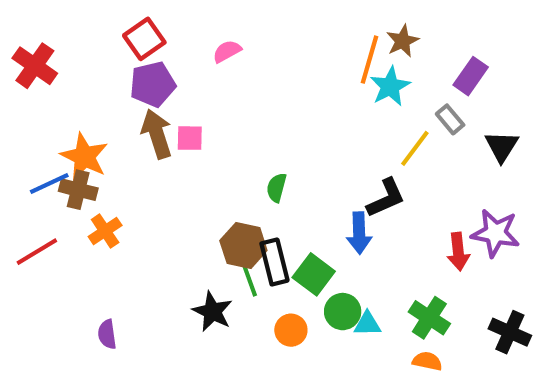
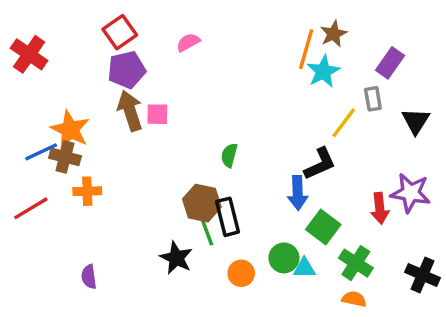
gray rectangle: (450, 119) -> (373, 99), turned 30
orange cross: (105, 231) -> (87, 191), turned 32
green square: (314, 274) -> (323, 227), moved

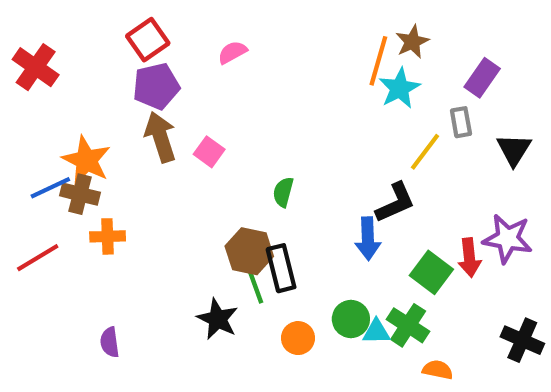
pink square: (157, 114) -> (209, 152), moved, turned 35
green square: (323, 227) -> (431, 272), moved
green cross: (356, 263) -> (408, 325), moved

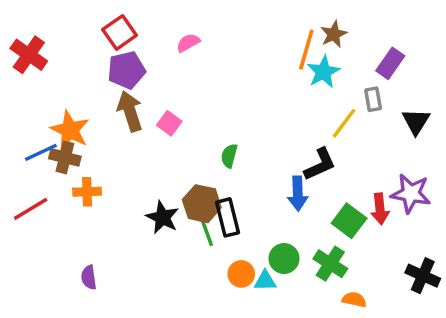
black star: (218, 319) -> (162, 217), moved
cyan triangle: (376, 332) -> (265, 281), moved

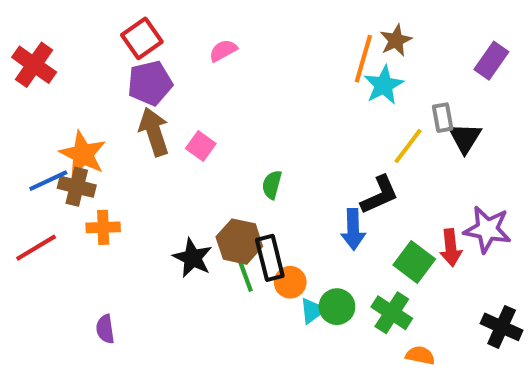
purple rectangle: (390, 63) -> (491, 61), moved
black triangle: (416, 122) -> (465, 138), moved
orange circle: (241, 274) -> (290, 282), moved
cyan triangle: (265, 281) -> (313, 311), moved, turned -35

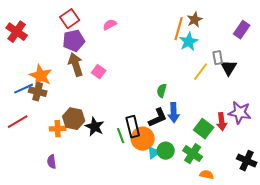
green semicircle: (272, 185) -> (162, 91), moved
black L-shape: (380, 195) -> (158, 118), moved
orange cross: (103, 227) -> (58, 129), moved
brown hexagon: (239, 242) -> (74, 119), moved
orange circle: (290, 282) -> (143, 139), size x1.5

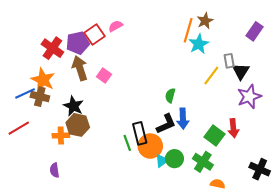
red square: (70, 19) -> (95, 34), moved
red cross: (17, 32) -> (52, 48), moved
purple star: (240, 113) -> (249, 97), moved, turned -30
black star: (95, 127) -> (73, 106), moved

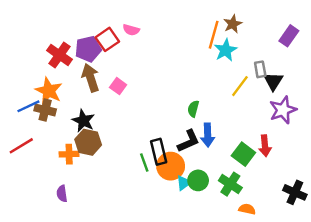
pink semicircle: (116, 26) -> (131, 30), turned -136

